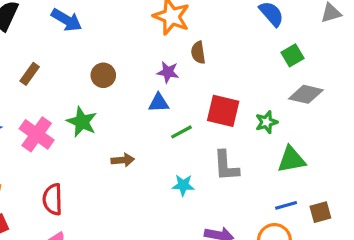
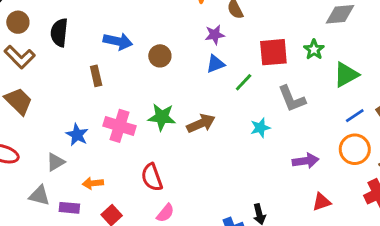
blue arrow: (67, 20) -> (118, 41), moved
brown rectangle: (30, 74) -> (96, 76), turned -30
green star: (82, 122) -> (162, 117), moved
brown arrow: (123, 160) -> (201, 123), size x1.4

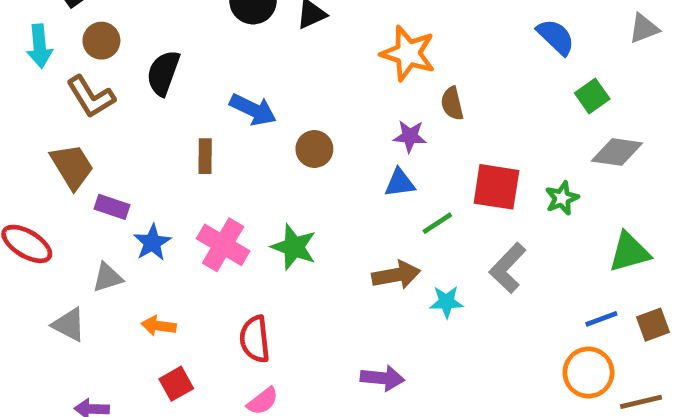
green triangle: (346, 75) -> (629, 252), moved
gray L-shape: (292, 99) -> (508, 268), turned 52
brown arrow: (201, 123) -> (396, 275), moved
purple arrow: (306, 161) -> (382, 378), moved
purple rectangle: (69, 208) -> (112, 207), moved

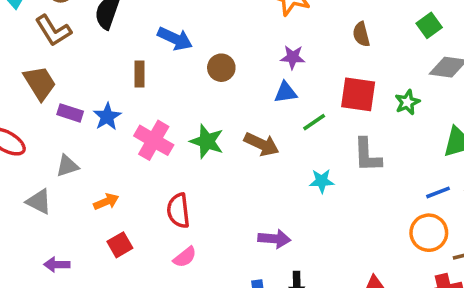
brown semicircle: (452, 104) -> (361, 34), moved
blue star: (152, 243) -> (107, 117), moved
gray L-shape: (508, 268) -> (367, 155), turned -45
brown arrow: (396, 275) -> (262, 144), moved, turned 36
orange arrow: (159, 326) -> (106, 202), turned 150

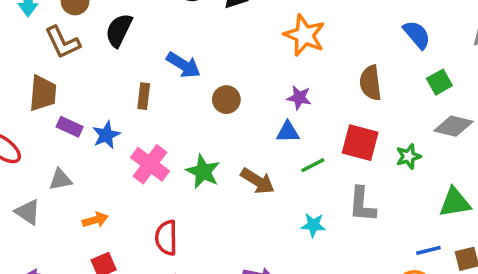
brown semicircle: (361, 34) -> (370, 83), size x1.4
brown trapezoid: (40, 83) -> (43, 93), turned 30

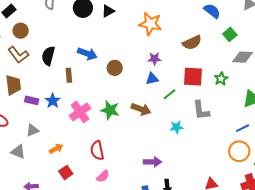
black semicircle: (119, 30) -> (48, 56), moved
brown semicircle: (370, 83) -> (192, 43), turned -96
pink cross: (150, 164) -> (80, 112), turned 30

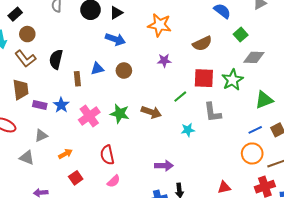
blue arrow: (87, 54) -> (115, 39), moved
blue triangle: (152, 79) -> (97, 69), moved
green star: (221, 79) -> (232, 80), size x1.5

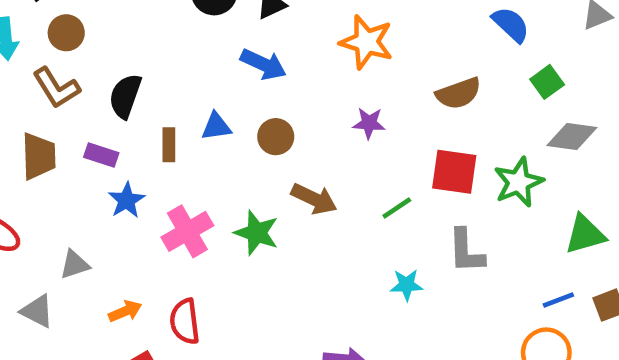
purple rectangle: (40, 105) -> (101, 155), moved
brown arrow: (151, 112) -> (314, 199), moved
red semicircle: (107, 155) -> (185, 321), moved

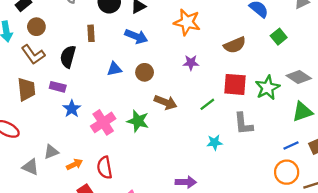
gray diamond: (572, 136) -> (299, 77), moved, turned 30
brown rectangle: (169, 145) -> (91, 33), moved
gray triangle: (74, 265) -> (51, 152), moved

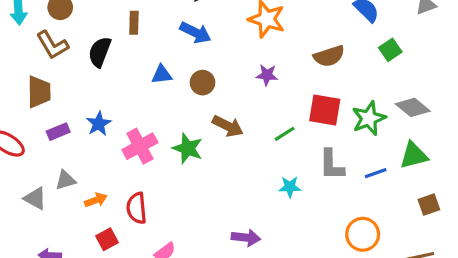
purple rectangle: (58, 87) -> (58, 132), moved, turned -42
blue line: (291, 145) -> (376, 173), moved
orange circle: (287, 172) -> (363, 234), moved

